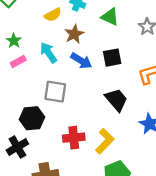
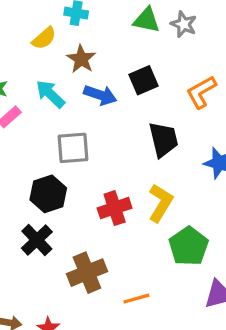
green triangle: (110, 17) -> (147, 20), moved
black trapezoid: (116, 100) -> (163, 139), turned 40

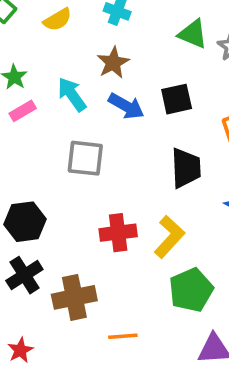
yellow semicircle: (44, 38) -> (57, 20), moved
black hexagon: (48, 194) -> (25, 222), moved
black cross: (37, 240) -> (24, 275), moved

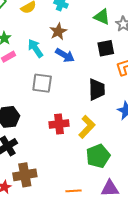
black square: (177, 99) -> (106, 48), moved
brown cross: (74, 297) -> (25, 175), moved
orange line: (123, 336) -> (73, 191), moved

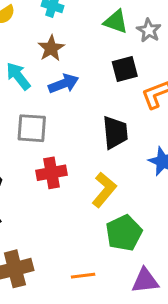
blue arrow: (65, 55) -> (64, 84), turned -48
red cross: (59, 124) -> (52, 173), moved
orange line: (73, 191) -> (83, 276), moved

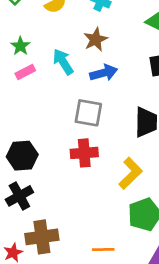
gray square: (32, 128) -> (88, 113), moved

